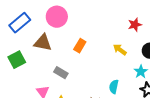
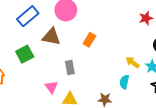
yellow arrow: (120, 50) -> (133, 62), moved
gray rectangle: (61, 73) -> (70, 68), turned 48

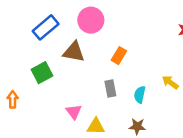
gray rectangle: (70, 68) -> (110, 89), moved
cyan semicircle: (124, 82) -> (140, 95), moved

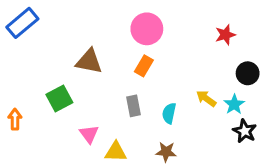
pink circle: (91, 20) -> (147, 29), moved
blue rectangle: (46, 27) -> (22, 23), moved
green square: (42, 73) -> (59, 98), moved

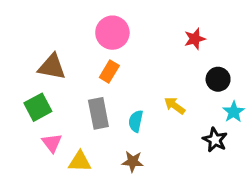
green square: (59, 98) -> (38, 107), moved
cyan star: (234, 104) -> (234, 112), moved
gray rectangle: (134, 106) -> (98, 113), size x1.4

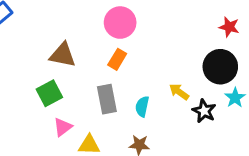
red star: (195, 39) -> (229, 27), moved, turned 30
black circle: (218, 79) -> (220, 67), size x1.5
black star: (215, 140) -> (204, 111), moved
pink triangle: (52, 143) -> (63, 127), turned 30

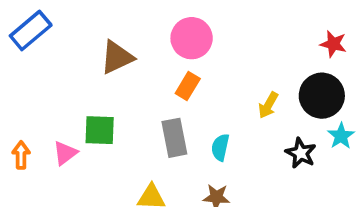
brown triangle: (63, 55) -> (117, 57), moved, turned -36
yellow arrow: (179, 92) -> (268, 105), moved, turned -96
green square: (49, 93) -> (100, 130), turned 30
pink triangle: (63, 127) -> (65, 153), moved

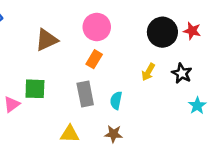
black circle: (322, 96) -> (162, 32), moved
cyan star: (341, 136) -> (197, 106), moved
black star: (301, 153) -> (182, 73), moved

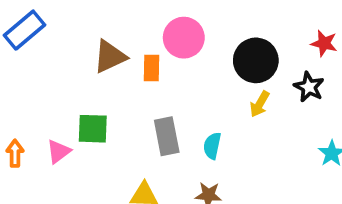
black circle: (162, 32) -> (256, 60), moved
orange rectangle: (94, 59) -> (152, 68), moved, turned -30
black star: (182, 73) -> (309, 87), moved

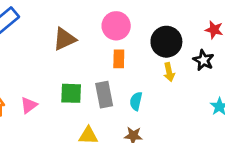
orange rectangle: (152, 68) -> (119, 59), moved
yellow arrow: (260, 104) -> (169, 72), turned -42
green square: (93, 129) -> (71, 93), moved

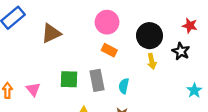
brown triangle: (64, 39) -> (51, 33), moved
orange rectangle: (119, 59) -> (109, 50), turned -64
pink triangle: (29, 105) -> (33, 89), turned -32

